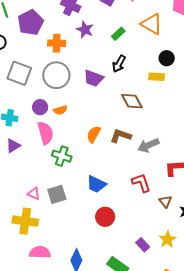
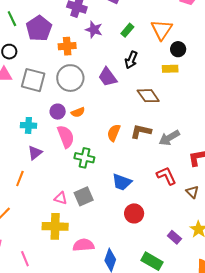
orange triangle: (152, 24) -> (162, 30), moved, turned 40
purple trapezoid: (94, 78) -> (108, 77), turned 40
pink semicircle: (40, 252) -> (84, 245), moved

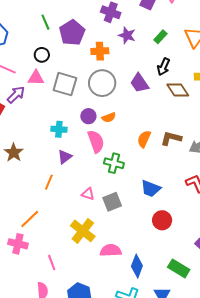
brown diamond: (148, 96) -> (178, 90), moved
pink triangle: (61, 198) -> (88, 194), moved
yellow cross: (55, 226) -> (83, 231), turned 35

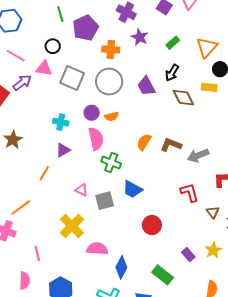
blue trapezoid: (151, 189) -> (132, 189), moved

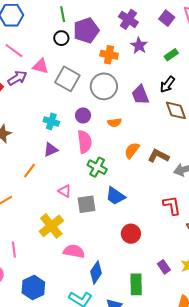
black circle: (53, 46) -> (61, 38), moved
orange semicircle: (112, 116) -> (114, 123), moved
green rectangle: (163, 275) -> (136, 284), turned 45

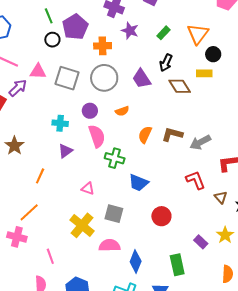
orange line: (29, 171) -> (40, 176), moved
gray square: (87, 204) -> (114, 214), moved, turned 36

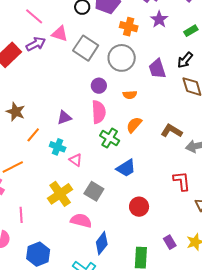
cyan cross: (60, 123) -> (58, 147), moved
orange semicircle: (145, 135) -> (134, 125), moved
brown star: (14, 146) -> (16, 112), moved, turned -30
blue trapezoid: (138, 183) -> (126, 168), turned -70

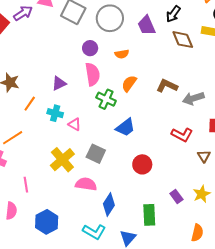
red L-shape: (182, 181) -> (182, 135), turned 130

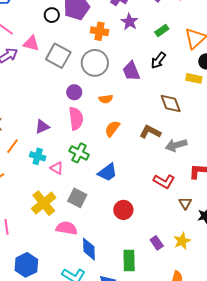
brown diamond: (183, 40) -> (171, 104), moved
green cross: (106, 99) -> (79, 153), moved
blue diamond: (109, 205) -> (89, 249), turned -35

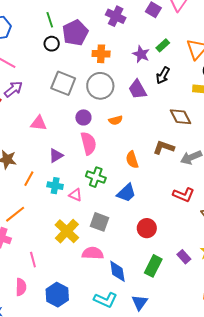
purple star: (129, 22) -> (141, 54), moved
pink triangle: (31, 43) -> (39, 123), moved
orange semicircle: (112, 129) -> (132, 160), moved, turned -48
green rectangle: (129, 261) -> (153, 266), moved, turned 35

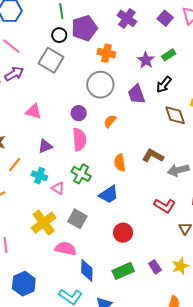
gray square: (63, 83) -> (51, 60), moved
brown diamond: (181, 117) -> (175, 115), moved
orange semicircle: (116, 120) -> (110, 121), turned 136
green rectangle: (153, 266) -> (123, 271), turned 30

